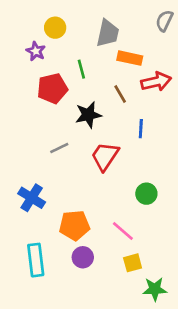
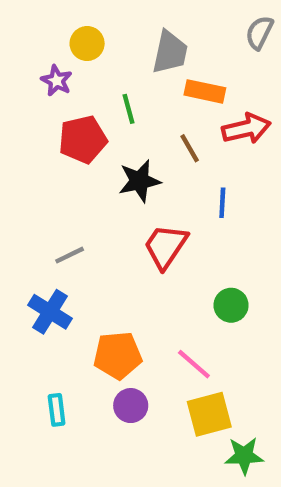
gray line: (59, 148) -> (70, 255), moved
cyan rectangle: (36, 260) -> (57, 410), size x0.6
yellow square: (133, 263) -> (209, 414), size x1.5

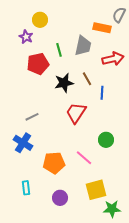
gray trapezoid: (170, 52) -> (83, 46), moved
orange rectangle: (205, 91) -> (102, 28), moved
brown line: (190, 148) -> (87, 79), moved
pink line: (194, 364) -> (84, 158), moved
purple circle: (131, 406) -> (60, 198), moved

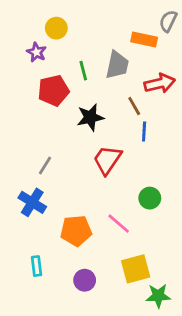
brown line: (87, 79) -> (134, 106), moved
gray line: (32, 117) -> (45, 166), turned -32

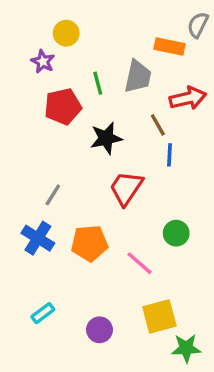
orange pentagon: (76, 231) -> (90, 243), moved
cyan rectangle: (36, 266) -> (43, 313), turned 60

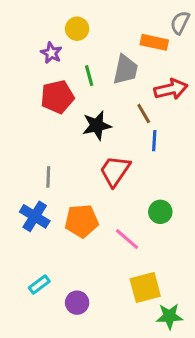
yellow circle: (66, 33) -> (77, 29), moved
purple star: (43, 62) -> (51, 53), moved
gray line: (53, 195) -> (48, 177), turned -30
purple circle: (100, 330) -> (77, 303), moved

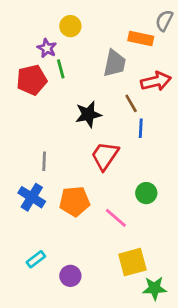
green line: (89, 76) -> (61, 69), moved
red pentagon: (57, 97) -> (32, 80), moved

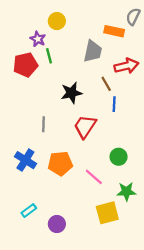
gray line: (44, 161) -> (43, 124), moved
green star: (155, 288) -> (126, 191), moved

